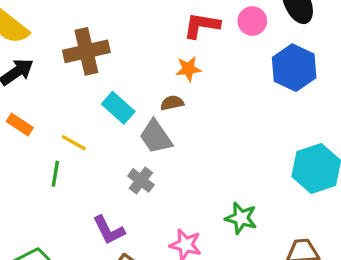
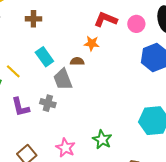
brown cross: (86, 51) -> (33, 19), size x0.6
gray cross: (141, 180) -> (48, 103), turned -35
purple L-shape: (109, 230) -> (20, 107), moved

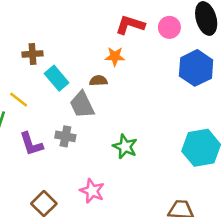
brown cross: (33, 19) -> (32, 54), moved
green star: (102, 140) -> (125, 147), moved

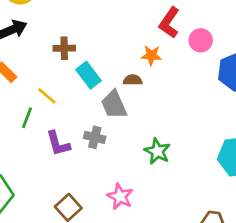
red L-shape: (130, 25) -> (169, 23), turned -76
pink circle: (169, 27) -> (201, 40), moved

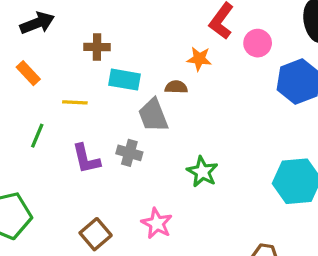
cyan rectangle: (88, 75) -> (124, 80), turned -45
yellow line: (47, 96) -> (75, 102), turned -40
green line: (27, 118) -> (37, 136), moved

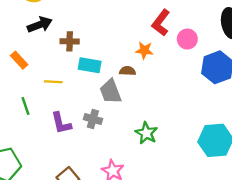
black arrow: (37, 23) -> (40, 25), moved
green line: (37, 136) -> (25, 106), turned -42

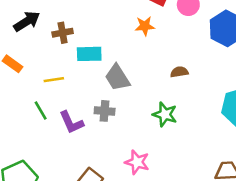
brown semicircle: (127, 71) -> (179, 72), moved
green line: (25, 106) -> (41, 110), moved

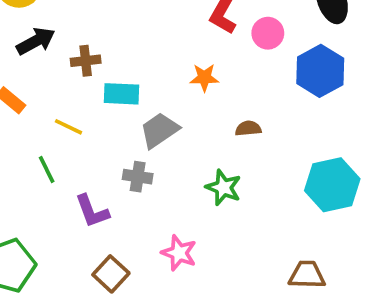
orange star: (145, 26) -> (204, 78), moved
gray trapezoid: (117, 78) -> (159, 130), turned 84
yellow line: (54, 80) -> (68, 127), turned 30
purple L-shape: (71, 122) -> (92, 211), moved

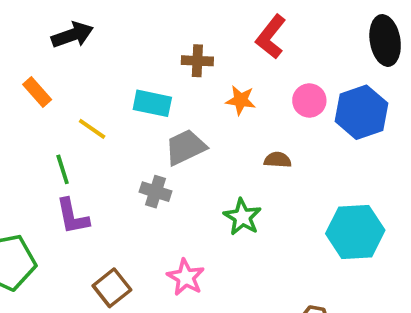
pink circle: (268, 33) -> (309, 100), moved
brown cross: (86, 61) -> (197, 61), moved
purple L-shape: (92, 211) -> (72, 216), moved

